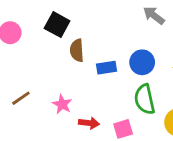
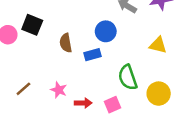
black square: (57, 25) -> (32, 25), moved
blue circle: (142, 62) -> (106, 31), moved

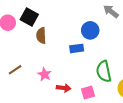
brown semicircle: (66, 43) -> (41, 36), moved

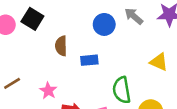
blue circle: (90, 30) -> (104, 24), moved
brown semicircle: (41, 36) -> (61, 46), moved

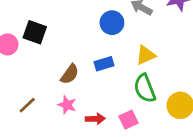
brown semicircle: (61, 46) -> (70, 74), moved, turned -132
yellow triangle: (159, 62) -> (146, 55), moved, turned -36

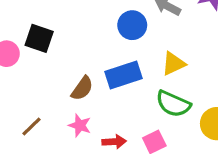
blue rectangle: (104, 64) -> (124, 75), size x1.5
green semicircle: (145, 88) -> (173, 104), turned -44

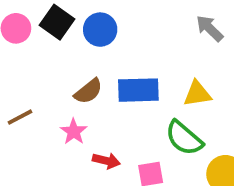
blue circle: (132, 25) -> (100, 30), moved

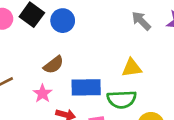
blue rectangle: (138, 90) -> (86, 87), moved
green semicircle: (184, 138) -> (122, 99), turned -44

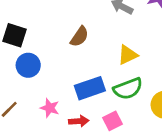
blue circle: (63, 21) -> (28, 65), moved
brown semicircle: (54, 65) -> (79, 37), moved

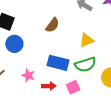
blue rectangle: (90, 88) -> (58, 63), turned 30

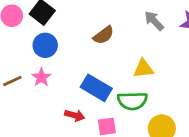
pink star: (28, 75) -> (41, 77), moved

